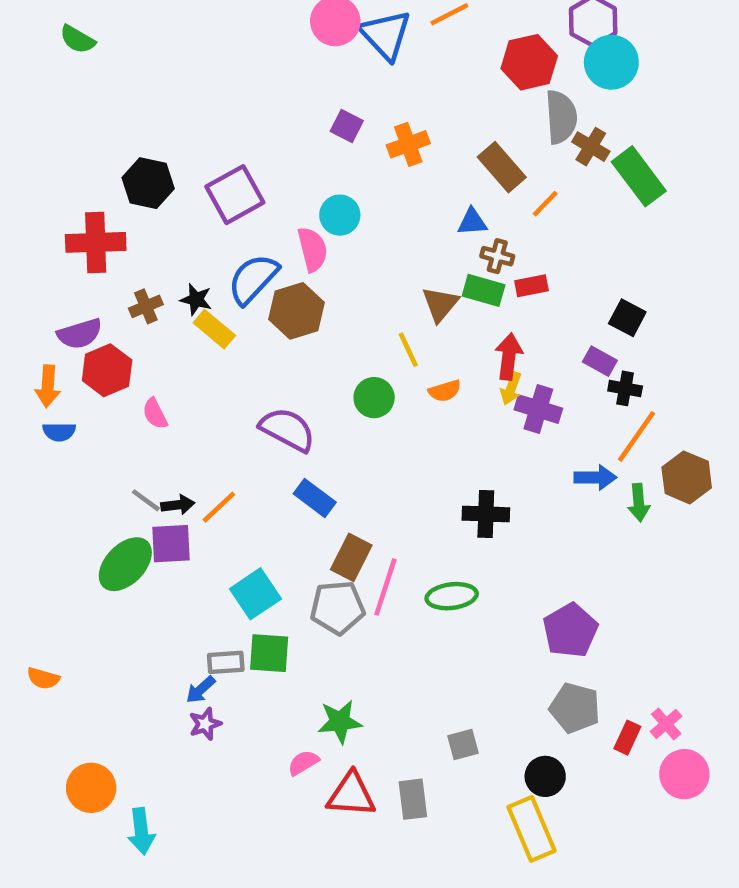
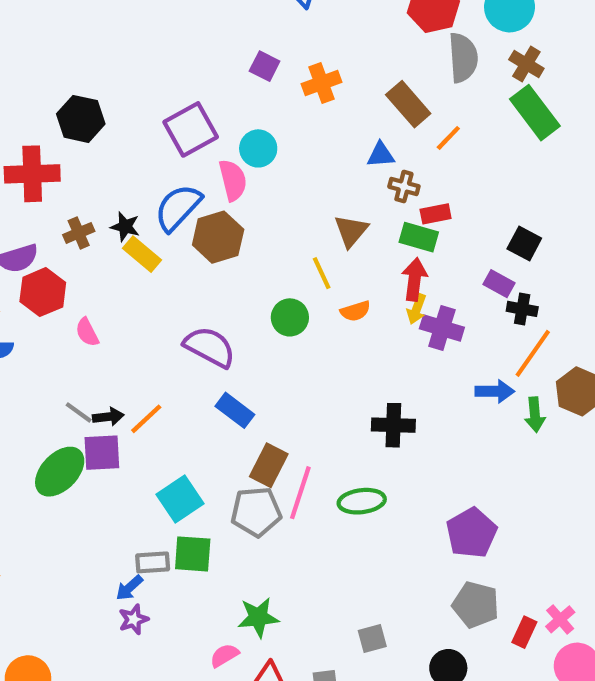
brown cross: (591, 147) -> (526, 64), moved
purple square: (235, 195) -> (191, 129), moved
green rectangle: (484, 290) -> (419, 237), moved

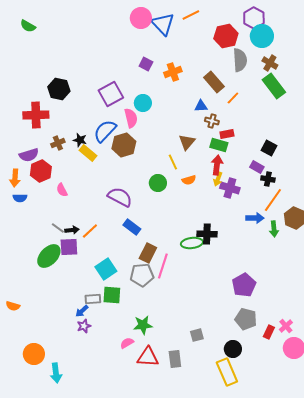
green ellipse: (362, 501) -> (192, 243), moved

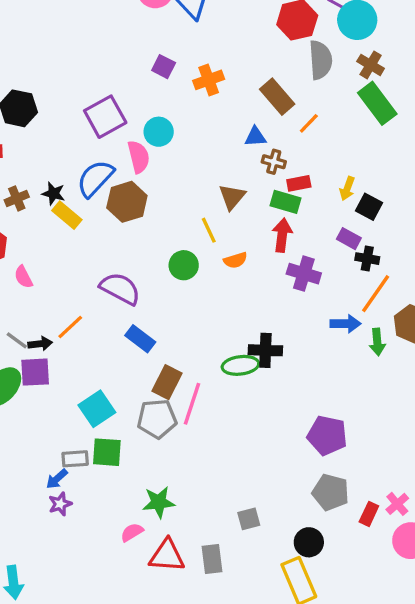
yellow arrow: (218, 179) -> (347, 188), moved
orange line: (90, 231) -> (70, 327), moved
purple pentagon: (244, 285) -> (327, 435), turned -30

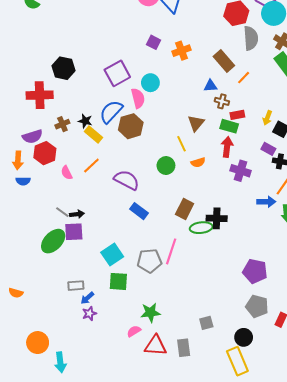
orange line: (70, 327) -> (91, 166), moved
brown rectangle: (167, 382) -> (185, 209), moved
gray rectangle: (75, 459) -> (76, 286), moved

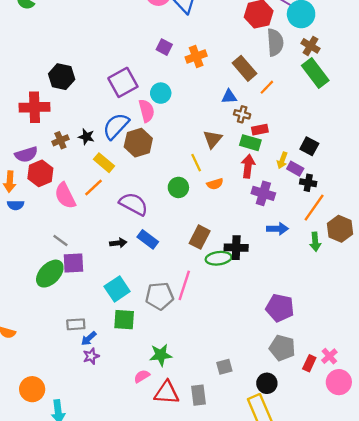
yellow arrow: (267, 118) -> (282, 160), moved
yellow rectangle: (93, 134) -> (104, 163), moved
pink semicircle: (67, 173) -> (65, 196), size x1.6
blue arrow: (266, 202) -> (277, 229), moved
black arrow: (77, 214) -> (118, 243), moved

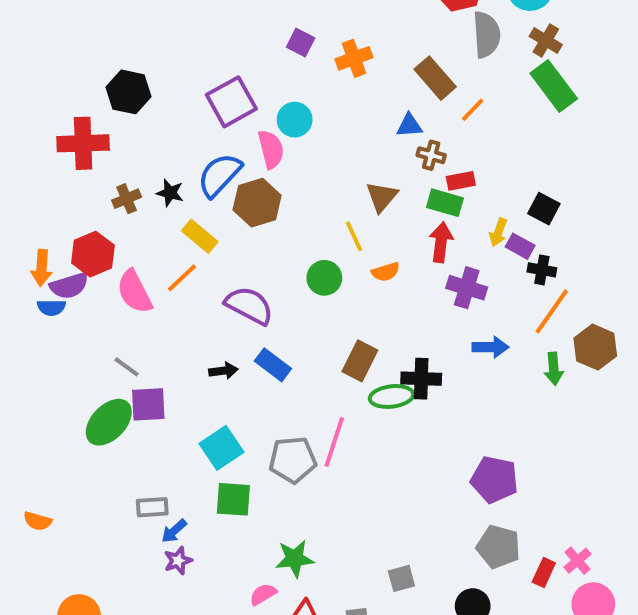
purple semicircle: (26, 154) -> (69, 286), moved

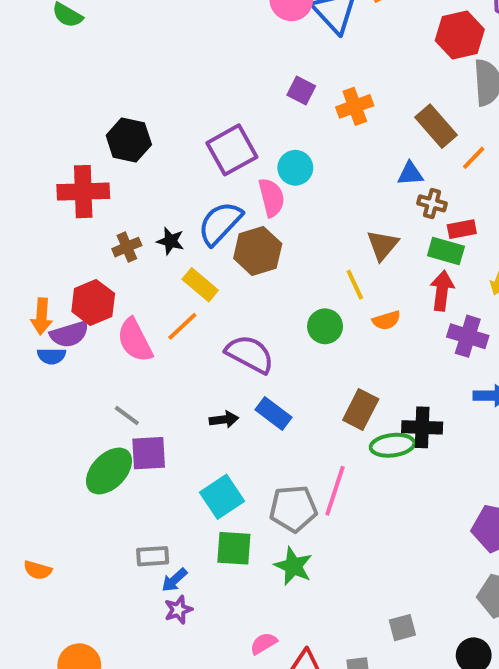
green star: (295, 559) -> (293, 566), moved, turned 30

